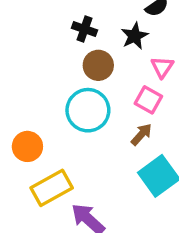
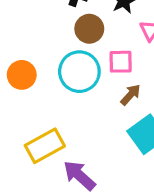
pink square: (148, 100) -> (121, 62), moved, turned -30
orange circle: (27, 146) -> (22, 75), moved

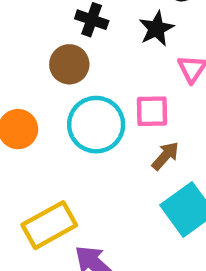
brown circle: (89, 29) -> (69, 64), moved

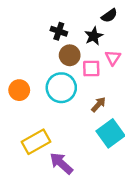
brown circle: (69, 64) -> (70, 55), moved
pink square: (152, 111) -> (91, 68), moved

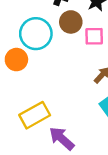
cyan circle: (61, 88) -> (36, 34), moved

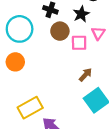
cyan circle: (36, 34) -> (20, 29), moved

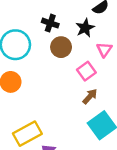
pink square: (79, 43) -> (86, 71), moved, turned -35

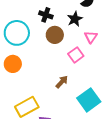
brown arrow: (90, 96) -> (62, 82), moved

